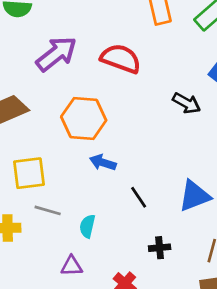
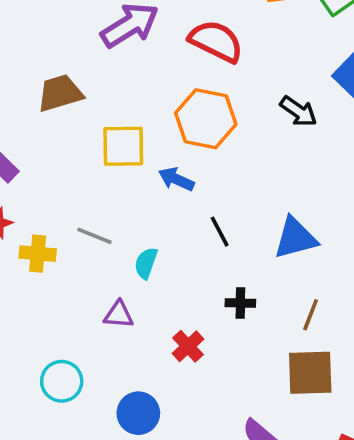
orange hexagon: (84, 119) -> (206, 119), moved
yellow square: (29, 173) -> (123, 146), moved

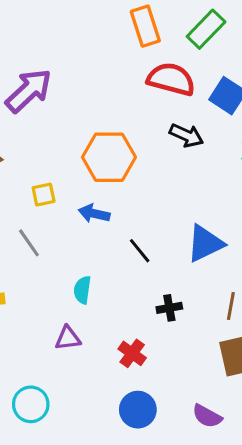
red semicircle: (216, 41) -> (171, 79), moved
yellow square: (123, 146) -> (44, 195), size x0.6
gray line: (94, 236) -> (29, 243), moved, turned 44
blue circle: (138, 413) -> (138, 410), moved

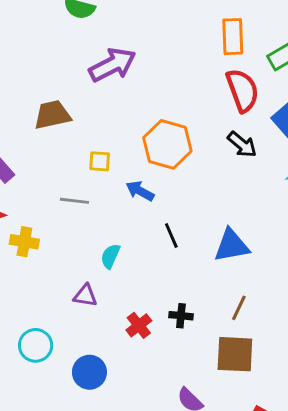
red semicircle: (171, 79) -> (242, 90), turned 39
gray line: (29, 243) -> (74, 201), turned -64
black cross: (169, 308) -> (181, 316), moved
blue circle: (138, 410) -> (89, 372), moved

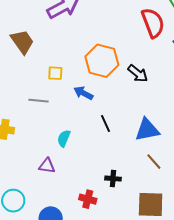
brown trapezoid: (52, 115) -> (22, 42), turned 68
black arrow: (242, 144) -> (138, 73), moved
brown line: (239, 308) -> (154, 162), moved, turned -66
red cross: (139, 325) -> (88, 199), moved, turned -36

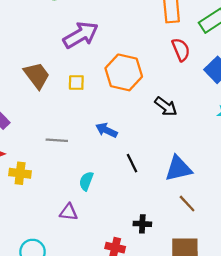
red semicircle: (153, 23) -> (181, 50), size x0.7
orange hexagon: (102, 61) -> (124, 72), moved
yellow square: (55, 73) -> (76, 83), moved

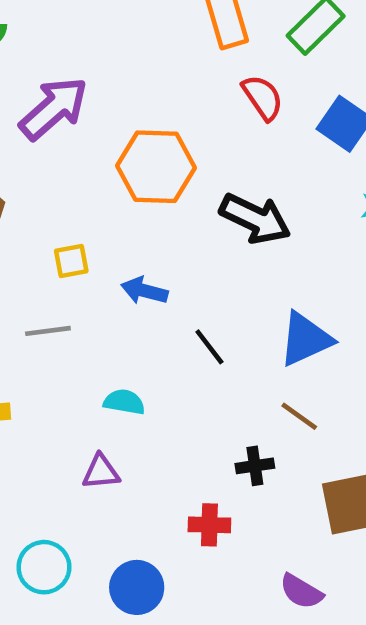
yellow square: (76, 83) -> (71, 261), moved
black arrow: (166, 106) -> (255, 219), size x1.4
cyan semicircle: (86, 181) -> (124, 402), turned 90
brown line: (187, 204) -> (299, 416), moved

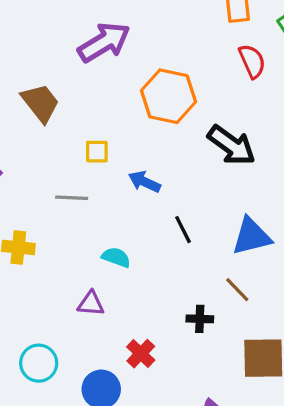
red cross: (209, 525) -> (141, 354), moved, turned 32

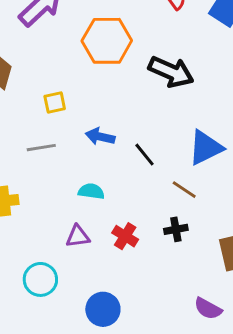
blue arrow: (144, 182) -> (100, 137), moved
brown line: (237, 290) -> (184, 190), moved
red cross: (141, 354) -> (125, 236), moved
cyan circle: (39, 363) -> (40, 279), moved

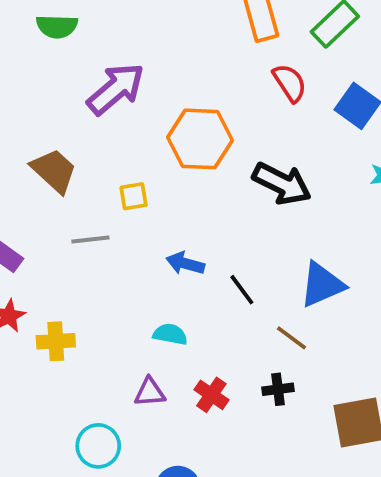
yellow square: (55, 103) -> (134, 196), moved
gray line: (41, 148) -> (90, 240), moved

